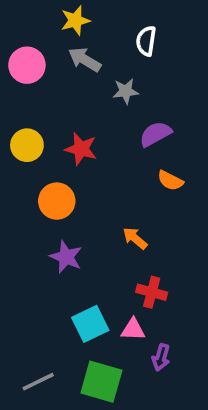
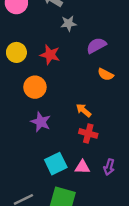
gray star: (126, 91) -> (69, 23), moved
red cross: (152, 292) -> (88, 133), moved
purple arrow: (161, 357) -> (109, 167), moved

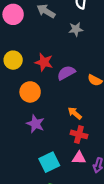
gray star: (69, 23) -> (76, 29), moved
purple semicircle: (96, 45) -> (66, 73), moved
pink triangle: (82, 167) -> (79, 158), moved

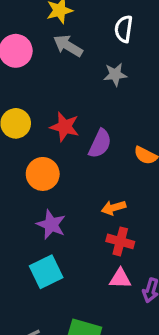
purple semicircle: (66, 73) -> (100, 144), turned 144
orange arrow: (75, 113) -> (114, 208), turned -56
cyan square: (49, 162) -> (46, 272), moved

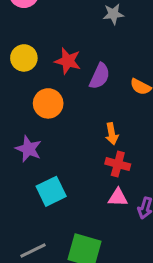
orange arrow: (114, 208) -> (112, 134), turned -85
purple star: (51, 225) -> (28, 149), moved

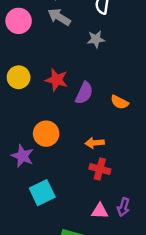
orange circle: (48, 103) -> (46, 134), moved
orange arrow: (112, 134) -> (95, 143), turned 96
pink triangle: (118, 197) -> (100, 211), moved

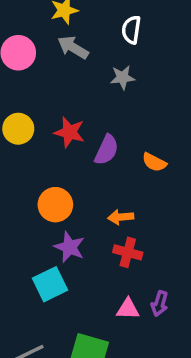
purple star: (22, 156) -> (69, 247), moved

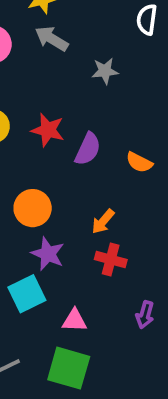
white semicircle: (131, 30) -> (147, 20), moved
orange arrow: (121, 217) -> (103, 221), turned -45
pink triangle: (128, 309) -> (74, 320), moved

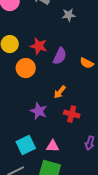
orange circle: (33, 208) -> (26, 68), moved
orange arrow: (103, 221) -> (60, 92), moved
cyan square: (27, 294) -> (26, 145), moved

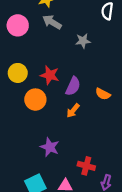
orange arrow: (60, 92) -> (73, 111), moved
red cross: (72, 114) -> (86, 166), moved

